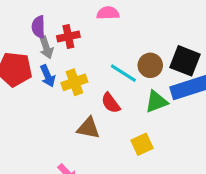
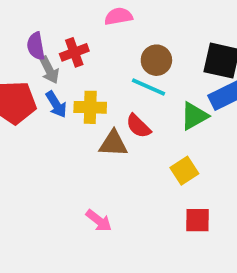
brown circle: (150, 65) -> (156, 60), moved
yellow cross: (74, 82) -> (90, 107), turned 30
brown triangle: (88, 128) -> (113, 144), moved

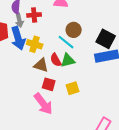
blue arrow: (56, 104) -> (18, 38), size x1.6
green triangle: (194, 116) -> (68, 60), moved
red square: (198, 220) -> (49, 84), moved
pink arrow: (99, 221) -> (43, 104), moved, size x1.6

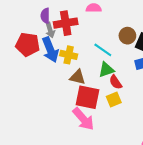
red cross: (34, 15) -> (66, 23), size x1.5
brown circle: (74, 30) -> (127, 36), moved
red semicircle: (56, 60) -> (116, 82), moved
red square: (49, 84) -> (88, 97), size x1.6

